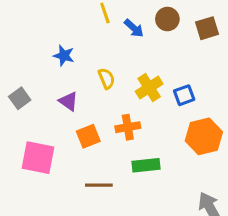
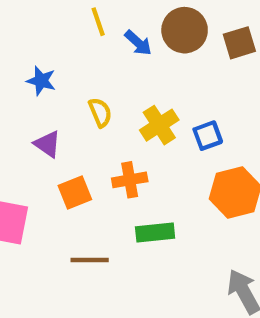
brown circle: (167, 19) -> (185, 30), size x1.4

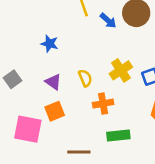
yellow semicircle: (100, 112) -> (85, 78), moved
orange square: (75, 193) -> (55, 111), moved

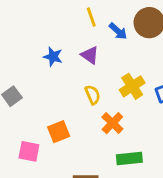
purple triangle: (53, 82) -> (90, 55), moved
orange cross: (103, 104) -> (112, 123), turned -36
pink square: (28, 129) -> (29, 151), size x0.7

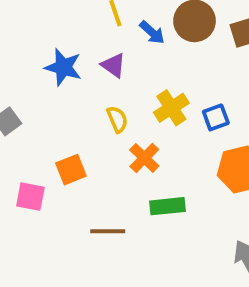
blue star: (53, 57) -> (63, 67), size x1.4

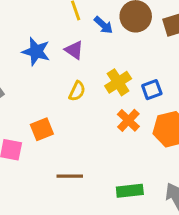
yellow semicircle: (117, 119) -> (77, 91), turned 48
orange cross: (144, 158) -> (128, 120), moved
green rectangle: (167, 206) -> (130, 191), moved

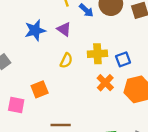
blue star: (36, 52) -> (35, 30), turned -30
yellow cross: (118, 82) -> (97, 54), turned 30

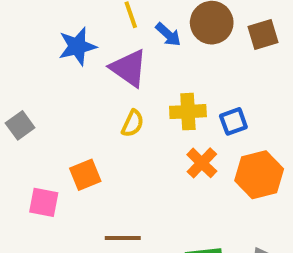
purple triangle: (64, 29) -> (129, 68), size x1.5
blue star: (35, 30) -> (77, 46), moved

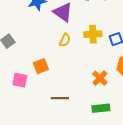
orange cross: (202, 163) -> (100, 78), moved

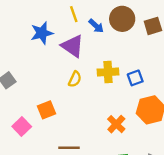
pink square: (20, 80) -> (22, 126), turned 35

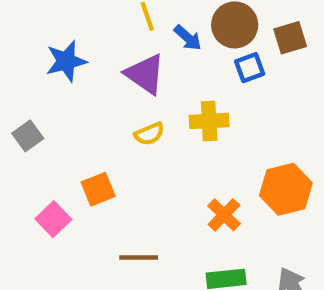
blue star: (42, 33) -> (66, 61), moved
blue square: (135, 78) -> (250, 68), moved
yellow semicircle: (75, 79) -> (149, 134), turned 42

